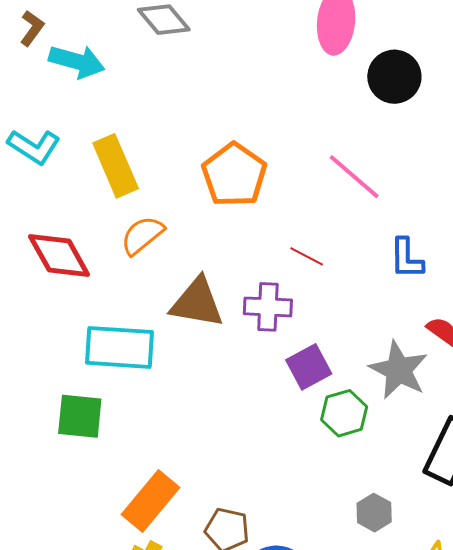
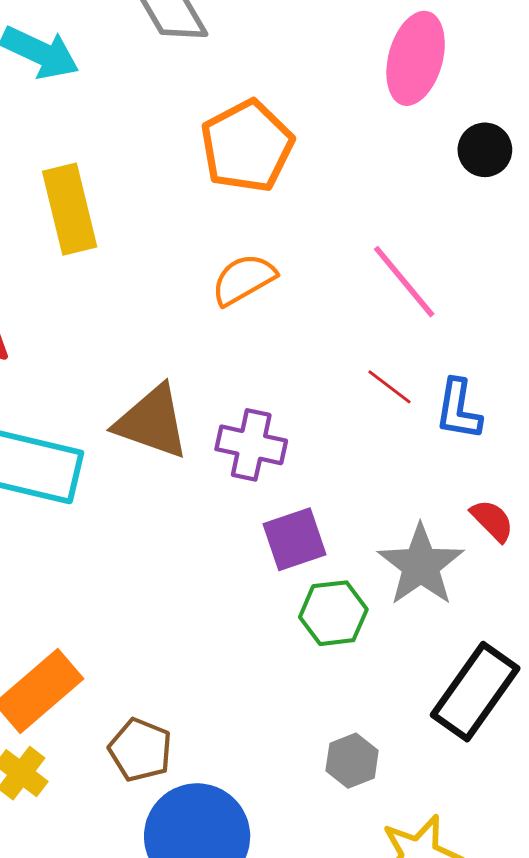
black circle: (394, 77) -> (485, 150), size x0.7
orange pentagon: (234, 175) -> (247, 146), moved
orange semicircle: (142, 235) -> (244, 279), moved
red line: (307, 256) -> (389, 387), moved

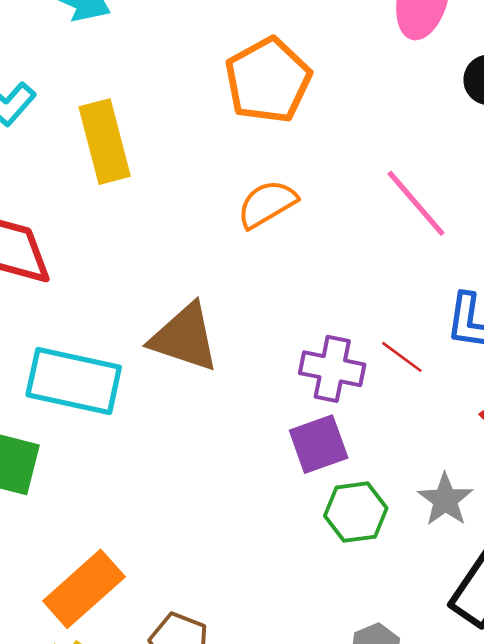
red line: (389, 387) -> (402, 357), moved
purple cross: (251, 445) -> (332, 369), moved
gray star: (421, 565) -> (445, 500), moved, size x0.7

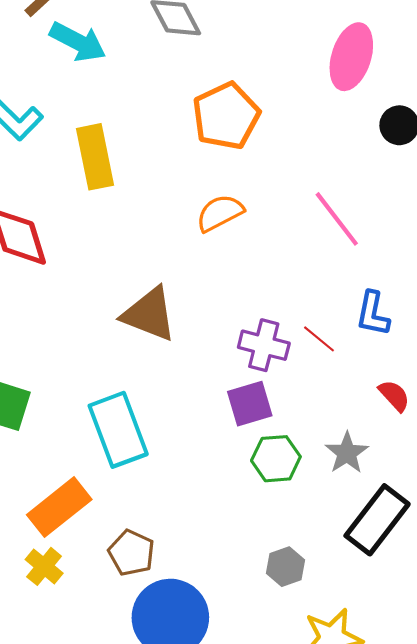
cyan rectangle: (74, 381) -> (118, 430), moved, turned 54

